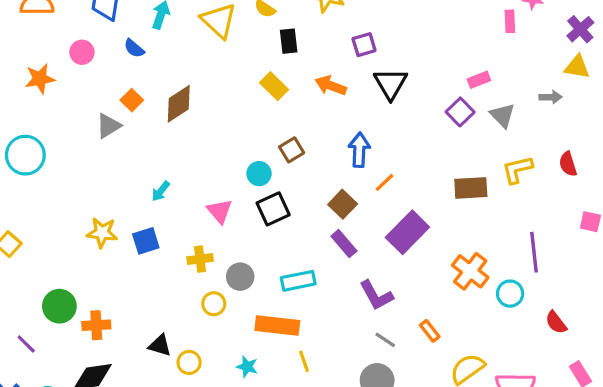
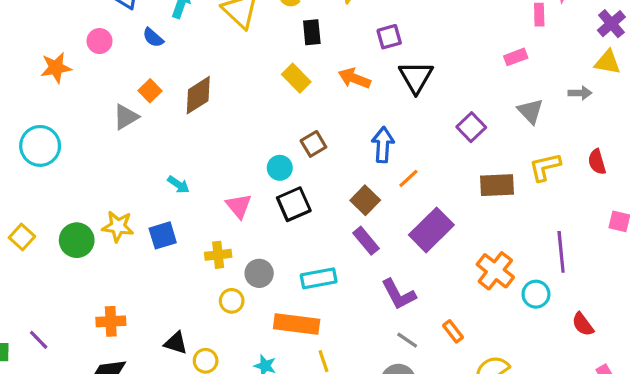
pink rectangle: (479, 80) -> (516, 57), moved
purple square: (460, 112) -> (471, 127), moved
cyan arrow: (161, 191) -> (179, 185), turned -95
green circle: (59, 306) -> (77, 240), moved

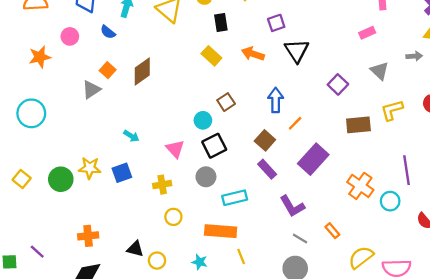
gray circle: (259, 273) -> (206, 177), moved

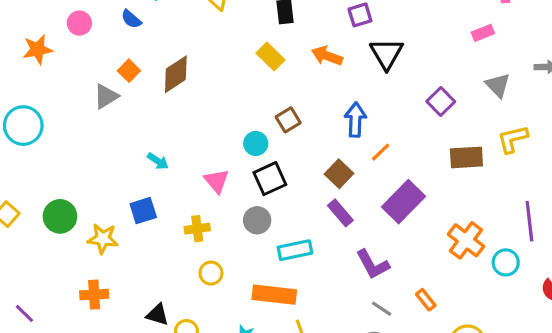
yellow star: (90, 168) -> (103, 239), moved

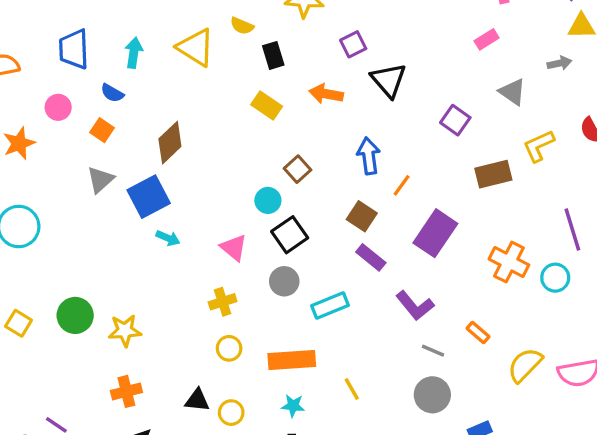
orange square: (129, 71) -> (102, 130), moved
blue square: (143, 211) -> (149, 197), moved, size x1.4
yellow circle: (211, 273) -> (229, 348), moved
orange rectangle: (274, 295) -> (292, 360), moved

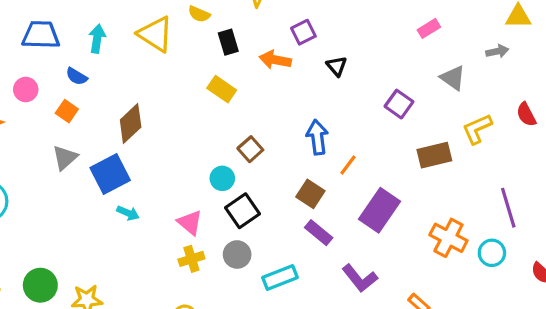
blue trapezoid: (74, 49) -> (41, 35), turned 93
black triangle: (389, 80) -> (337, 66), size x0.6
orange arrow: (326, 94) -> (275, 60), moved
yellow cross: (223, 302) -> (191, 259), moved

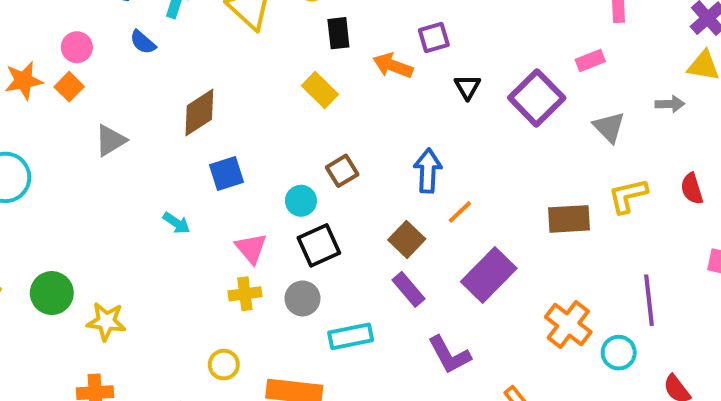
purple square: (399, 104) -> (537, 98), moved, size x1.5
orange square: (67, 111) -> (69, 87), moved
blue square: (110, 174) -> (227, 173), moved, size x0.7

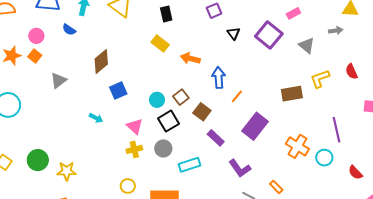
orange arrow: (393, 66) -> (190, 58), moved
brown square: (342, 171) -> (181, 97), moved
brown square: (407, 239) -> (202, 112), moved

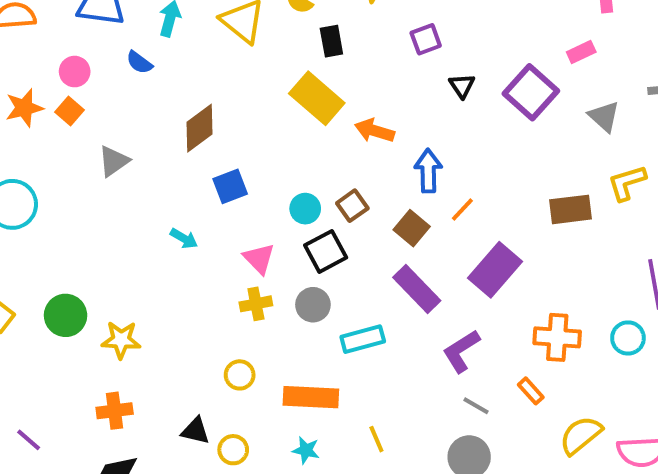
yellow rectangle: (160, 43) -> (317, 98), size x1.5
brown square: (202, 112) -> (412, 228), moved
purple rectangle: (216, 138) -> (417, 289), size x1.4
orange cross: (297, 146) -> (557, 337), moved, turned -30
purple L-shape: (240, 168) -> (461, 351), turned 90

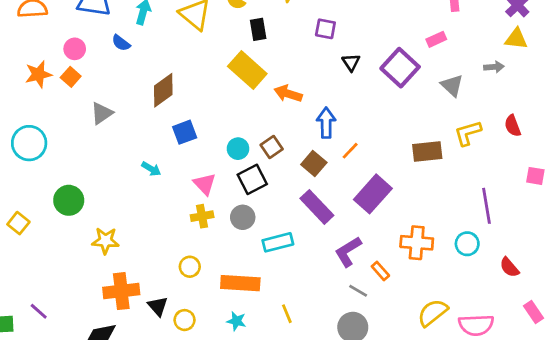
purple square: (426, 39) -> (325, 29), turned 30
green circle: (66, 315) -> (69, 200), moved
orange rectangle: (531, 391) -> (380, 271), moved
orange cross: (115, 411) -> (121, 291), moved, size x1.4
black triangle: (195, 431) -> (158, 306), turned 35

